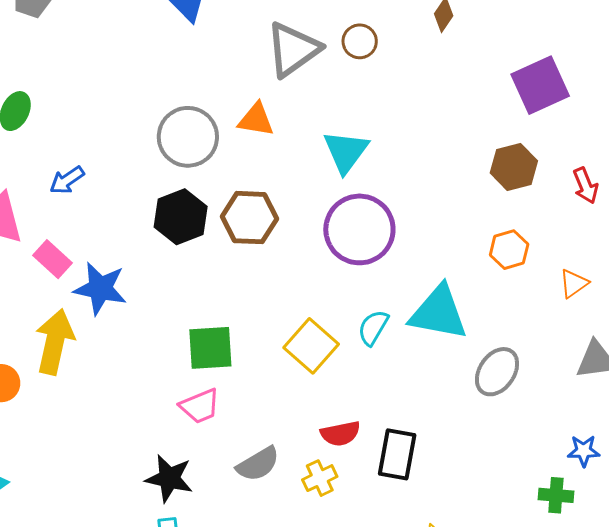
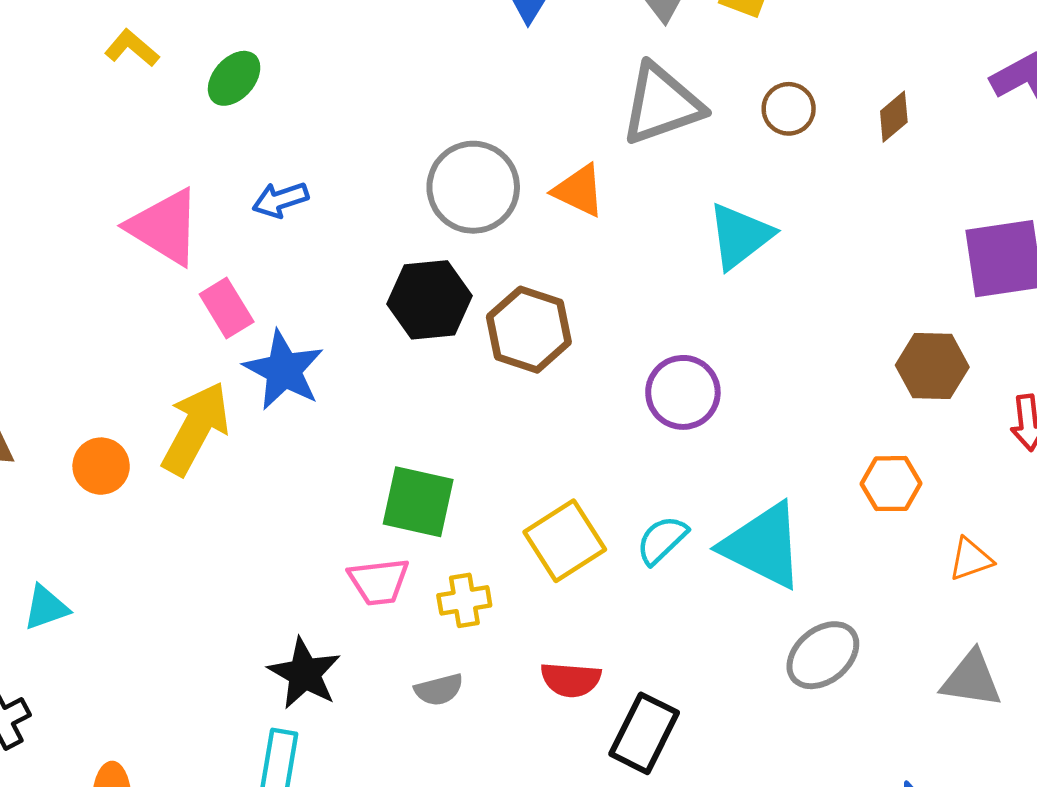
brown circle: (360, 41) -> (789, 109), moved
cyan triangle: (346, 152) -> (740, 236), moved
purple circle: (359, 229) -> (683, 392), size x0.7
gray semicircle: (258, 464) -> (439, 690), size x0.7
yellow cross: (320, 478) -> (464, 600), moved

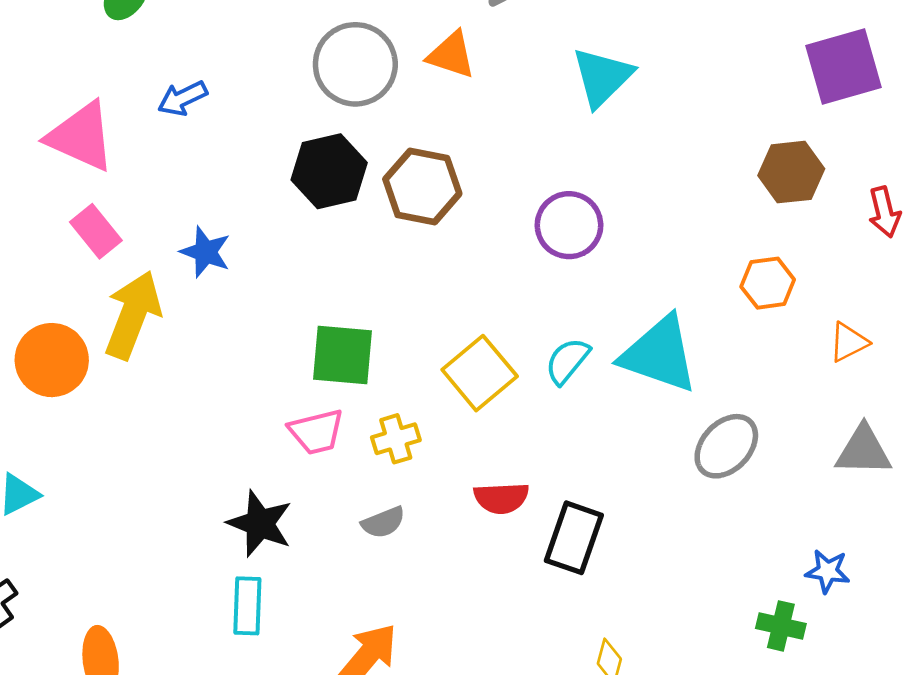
pink rectangle: (227, 308) -> (96, 231), moved
blue star: (284, 370) -> (206, 252), size x0.7
orange circle: (101, 466) -> (52, 360), size x1.4

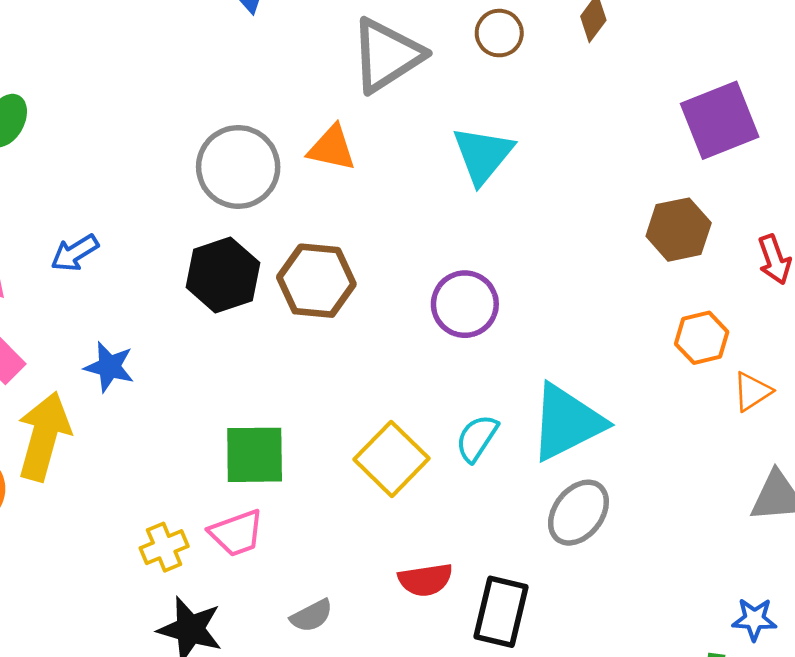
blue arrow: (182, 98) -> (75, 253), moved
orange hexagon: (768, 283) -> (702, 338), moved
cyan triangle: (659, 354) -> (567, 422), turned -40
yellow cross: (396, 439) -> (164, 547), moved
gray ellipse: (726, 446) -> (578, 513), moved

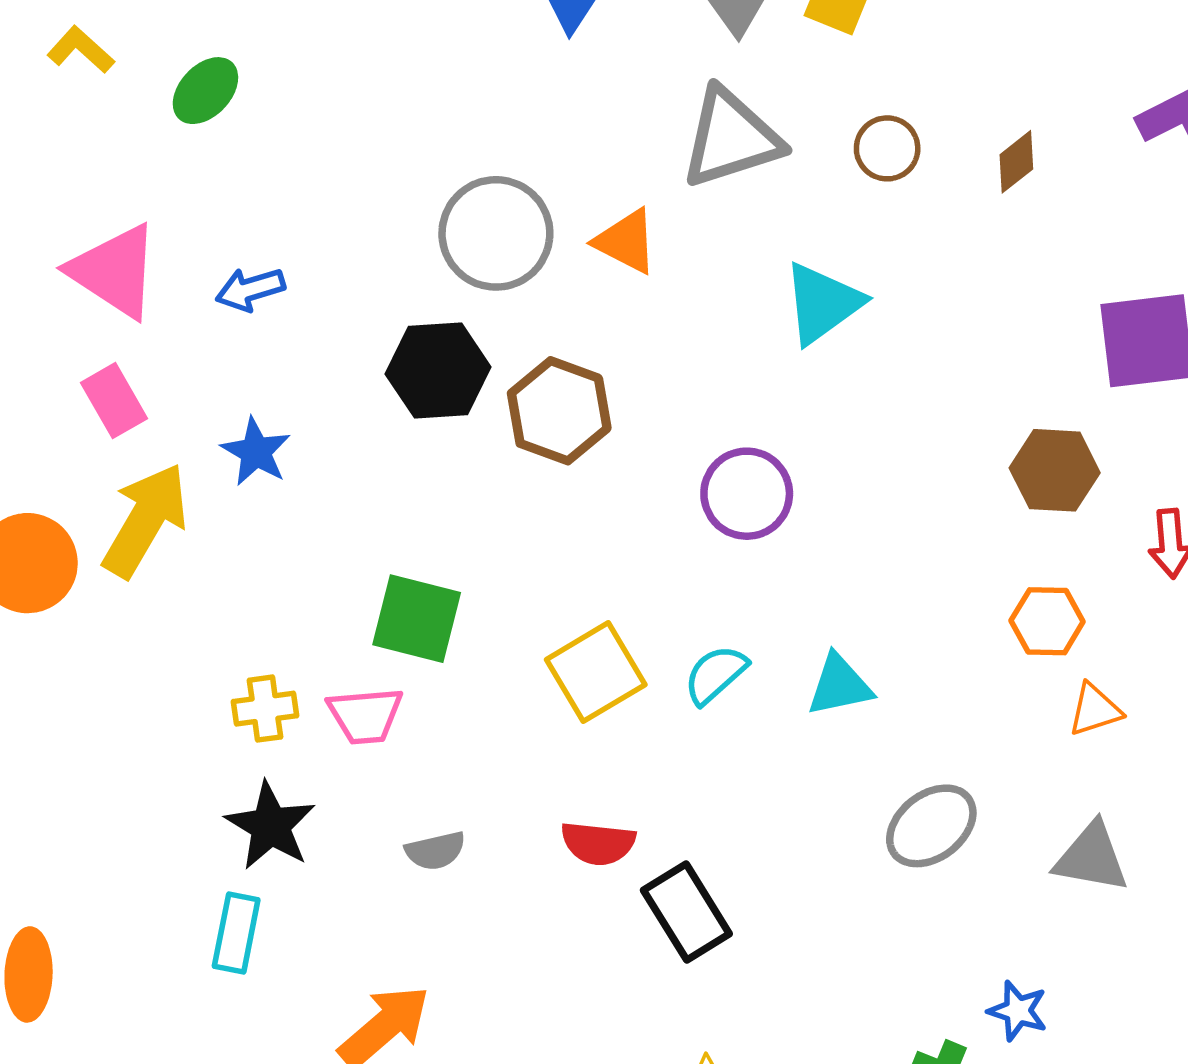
cyan triangle: (567, 422) -> (840, 685), size x0.6
gray ellipse: (578, 513) -> (931, 826), moved
black rectangle: (501, 612) -> (686, 912), turned -60

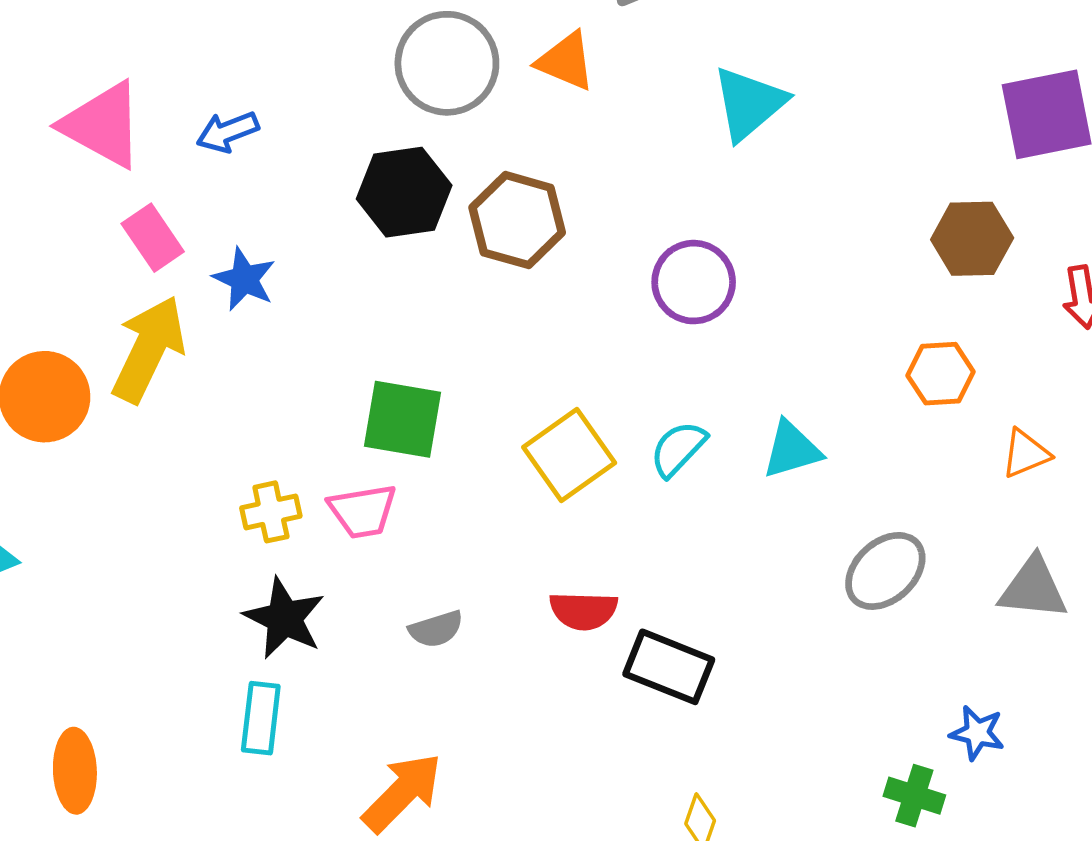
pink rectangle: (114, 401) -> (153, 238), moved
orange hexagon: (1047, 621) -> (941, 374), moved
black rectangle: (686, 912) -> (669, 667), turned -32

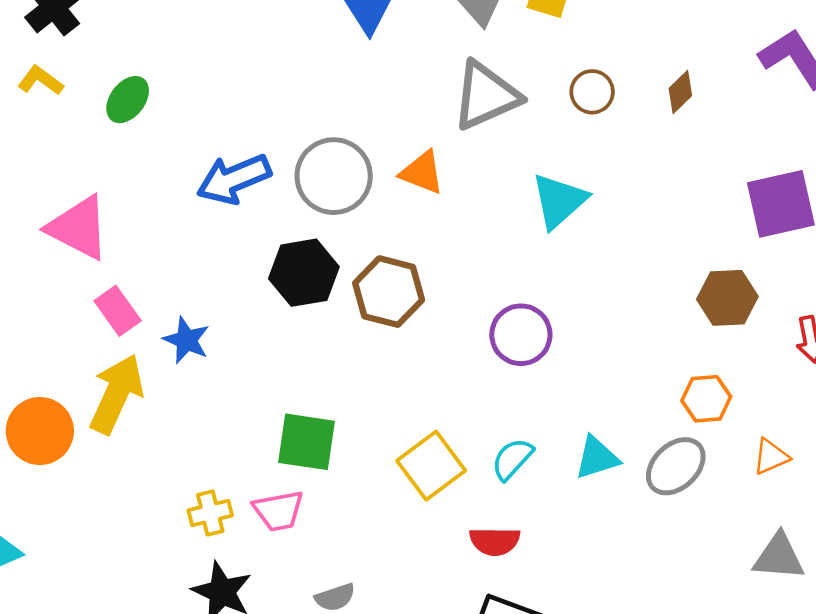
blue arrow: (228, 132) -> (234, 179), moved, size x1.6
gray ellipse: (885, 571) -> (676, 466), moved
red semicircle: (583, 611) -> (495, 541), moved

